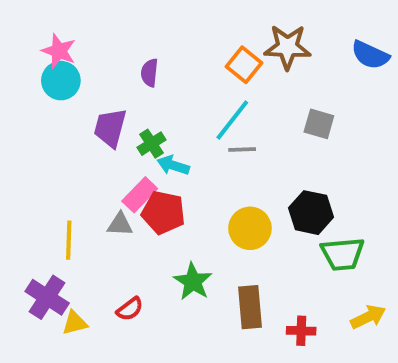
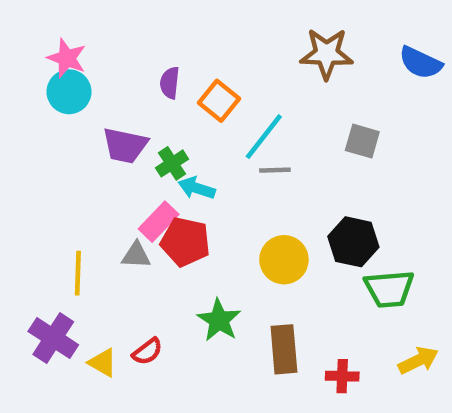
orange square: (244, 65) -> (219, 101), moved
purple trapezoid: (110, 128) -> (125, 146), turned -93
yellow triangle: (75, 323) -> (103, 363), moved, turned 44

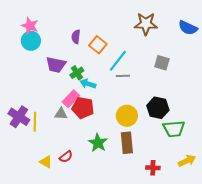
purple cross: (53, 338) -> (19, 117), moved
brown rectangle: (284, 349) -> (127, 143), moved

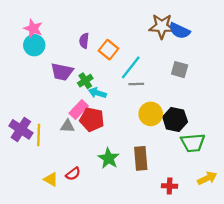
blue semicircle: (188, 28) -> (180, 31), moved
yellow circle: (127, 116) -> (151, 114), moved

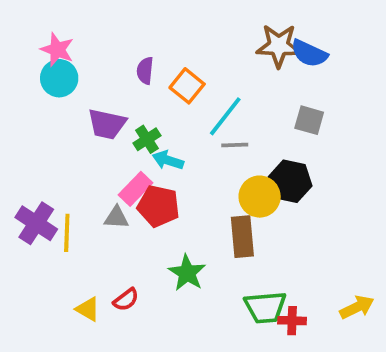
black hexagon: (175, 119) -> (290, 181), moved
green trapezoid: (193, 143) -> (265, 307), moved
brown rectangle: (141, 158) -> (242, 237), moved

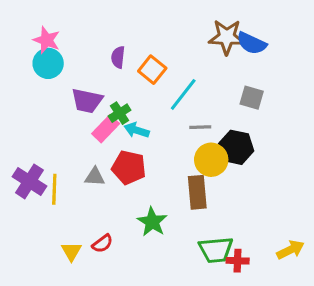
gray line: (235, 145) -> (200, 127), moved
pink rectangle: (136, 189) -> (106, 129), moved
yellow triangle: (88, 309) -> (71, 251), turned 30

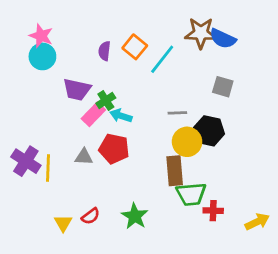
orange square: (152, 70) -> (135, 47), moved
cyan line: (183, 94) -> (162, 59), moved
green star: (152, 222) -> (135, 216), moved
green trapezoid: (216, 250) -> (191, 194), moved
red cross: (238, 261) -> (213, 211), moved

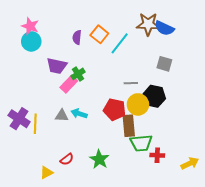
cyan arrow: (121, 116) -> (79, 114), moved
red pentagon: (114, 149) -> (115, 110), moved
yellow triangle: (63, 223) -> (46, 173), moved, turned 32

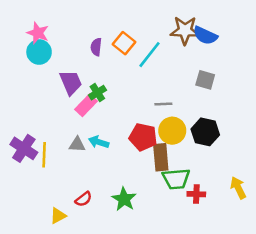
purple trapezoid: (57, 66) -> (71, 82), turned -125
black hexagon: (154, 96) -> (205, 132), moved
yellow arrow: (190, 163) -> (238, 188), moved, turned -90

